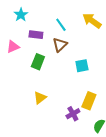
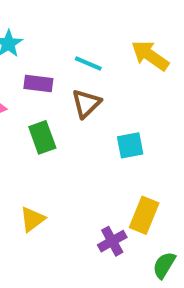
cyan line: (61, 25) -> (88, 64), turned -32
green rectangle: (38, 62) -> (42, 137), turned -42
yellow triangle: (40, 98) -> (32, 219), moved

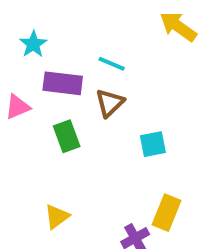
yellow arrow: (150, 56) -> (178, 27), moved
purple rectangle: (38, 83) -> (63, 83), size x1.4

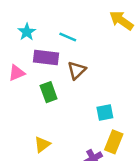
cyan line: (112, 64) -> (68, 37), moved
cyan square: (153, 144) -> (105, 112), moved

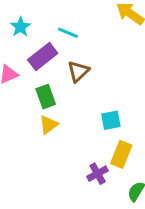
purple rectangle: (46, 58) -> (43, 57), turned -45
yellow triangle: (42, 144) -> (49, 125), moved

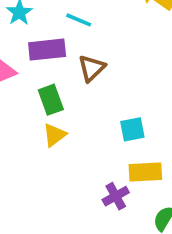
purple rectangle: (43, 57) -> (47, 50), turned 32
yellow rectangle: (121, 154) -> (145, 172), turned 65

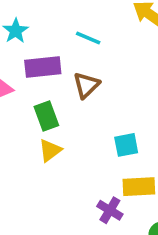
cyan line: (79, 20) -> (88, 38), moved
purple cross: (116, 196) -> (110, 210), turned -30

